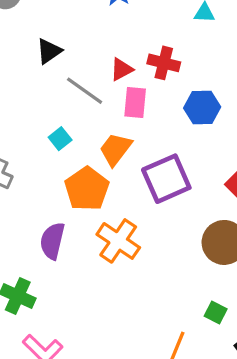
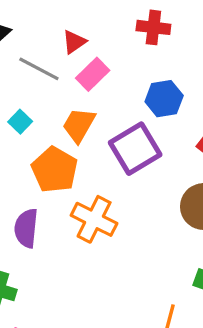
red cross: (164, 63) -> (153, 27), moved
pink rectangle: (135, 102) -> (93, 74), turned 48
blue hexagon: (202, 108) -> (164, 99), moved

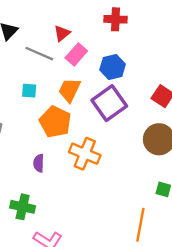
blue hexagon: (164, 99) -> (113, 67), moved
cyan square: (20, 122) -> (29, 91), turned -35
purple semicircle: (26, 228) -> (39, 163), size x0.7

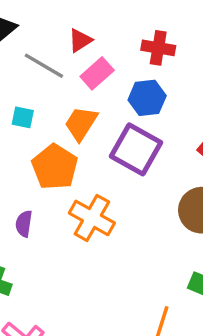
red cross: (116, 19) -> (158, 48), moved
purple square: (109, 103) -> (136, 149), turned -32

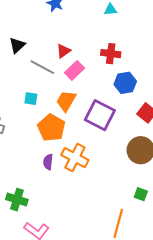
blue hexagon: (147, 98) -> (125, 83), moved
purple semicircle: (24, 224) -> (48, 162), moved

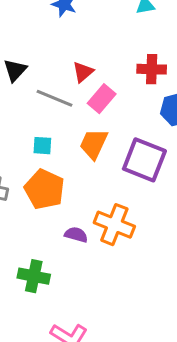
orange pentagon: (51, 128) -> (44, 189), moved
purple semicircle: (48, 162) -> (76, 235), turned 105
green cross: (17, 200) -> (34, 276), moved

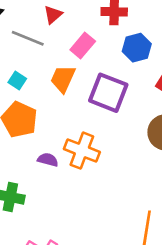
pink rectangle: (102, 99) -> (83, 45), moved
cyan square: (42, 146) -> (17, 81), turned 30

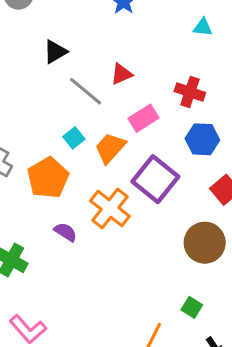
cyan square: (17, 81) -> (74, 138), moved
orange cross: (82, 151) -> (110, 209), moved

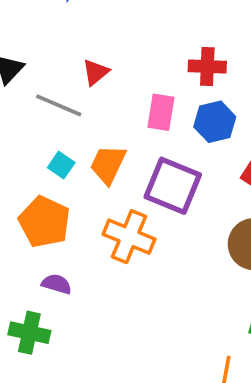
red cross: (190, 92) -> (207, 67), moved
pink rectangle: (143, 118) -> (161, 112), moved, turned -32
purple semicircle: (65, 232) -> (57, 284), moved

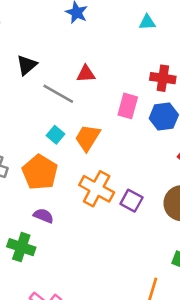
red triangle: (96, 72) -> (86, 74), turned 30
purple square: (173, 186) -> (131, 201), moved, size x0.6

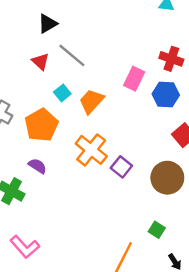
red triangle: (86, 74) -> (40, 61), moved, turned 36

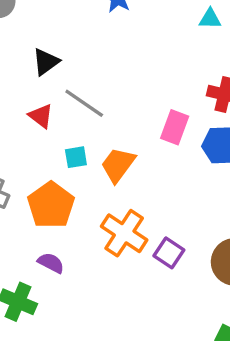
cyan square: (62, 93) -> (76, 157), turned 35

